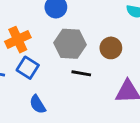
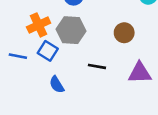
gray hexagon: (70, 44) -> (71, 30), moved
black line: (81, 73) -> (97, 66), moved

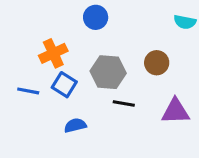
gray hexagon: (71, 30) -> (108, 72), moved
blue semicircle: (57, 85) -> (75, 125), turned 108

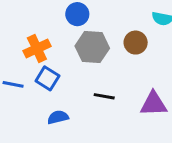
brown circle: (157, 63) -> (136, 43), moved
gray hexagon: (108, 72) -> (92, 47), moved

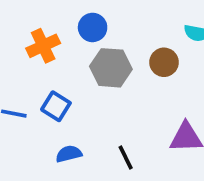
orange cross: (37, 49) -> (43, 46), moved
black line: (104, 96) -> (126, 158), moved, turned 54

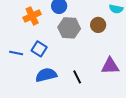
blue semicircle: (69, 154) -> (46, 75), size x1.5

